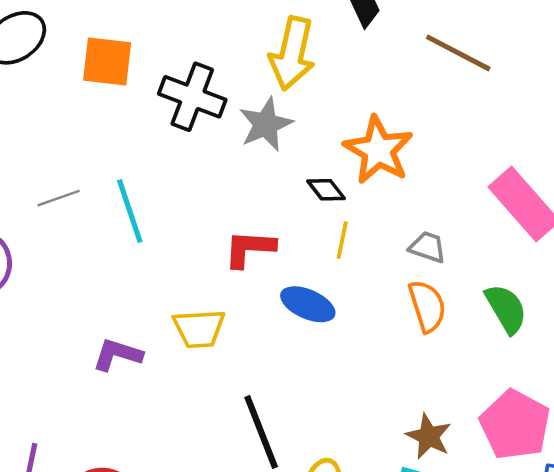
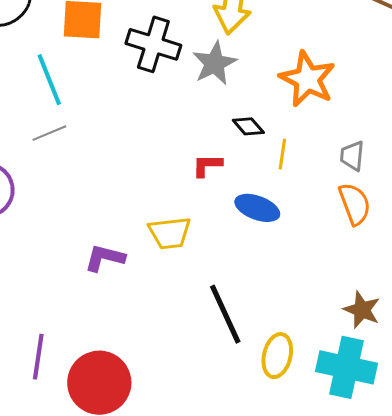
black diamond: (326, 190) -> (248, 126), moved
cyan line: (130, 211) -> (49, 80), moved
gray trapezoid: (428, 247) -> (352, 156), turned -100
red L-shape: (249, 249) -> (207, 165), size x0.7

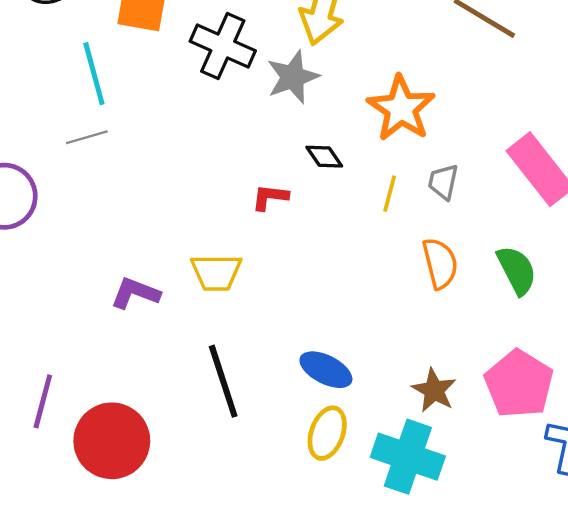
yellow line: (282, 154) -> (390, 194), moved
gray trapezoid: (352, 156) -> (443, 182), moved
blue ellipse: (257, 208) -> (326, 370), moved
black line: (225, 314) -> (223, 381), moved

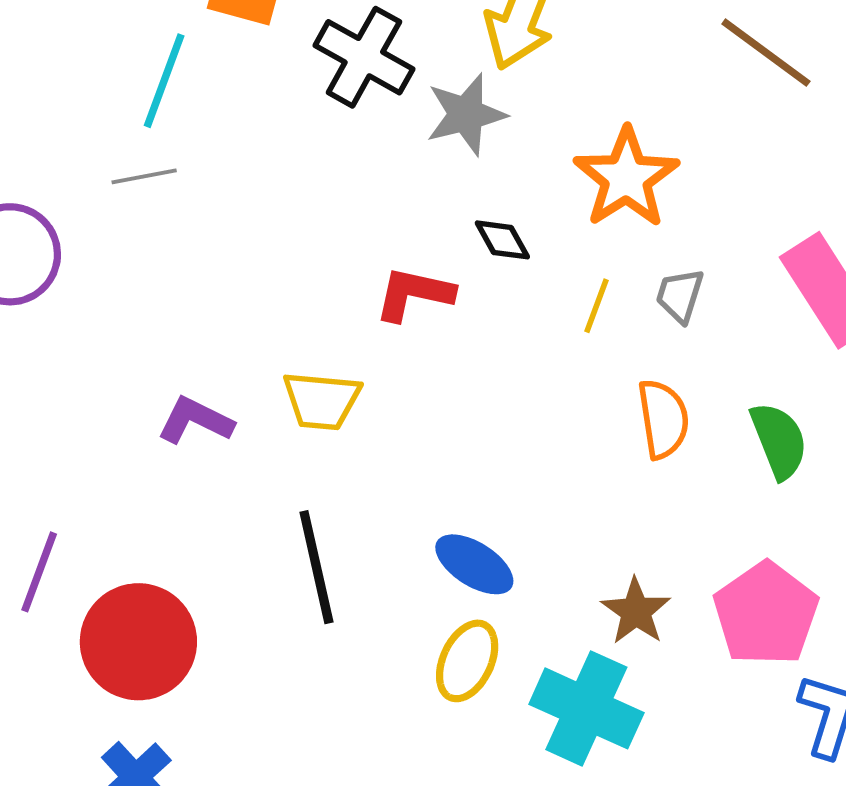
cyan line: (94, 74) -> (164, 81), turned 30
red L-shape: (270, 197) -> (414, 294), size x1.4

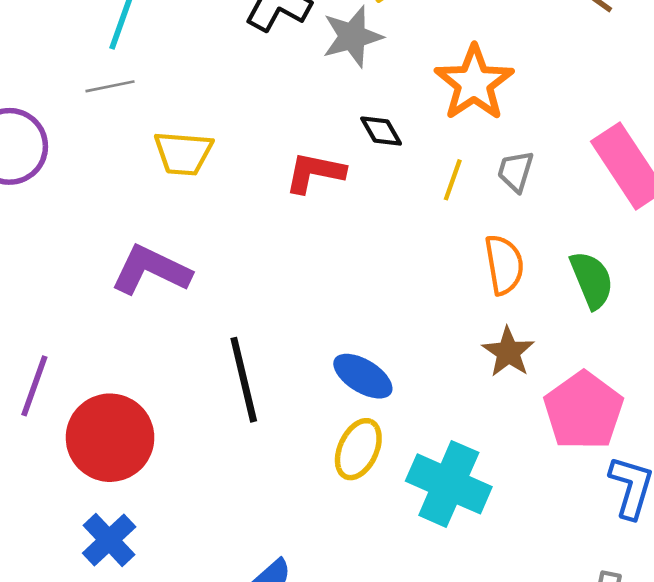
yellow trapezoid: (322, 401) -> (183, 153), moved
purple L-shape: (195, 420) -> (151, 270), size x1.4
brown star: (636, 611) -> (508, 352), moved

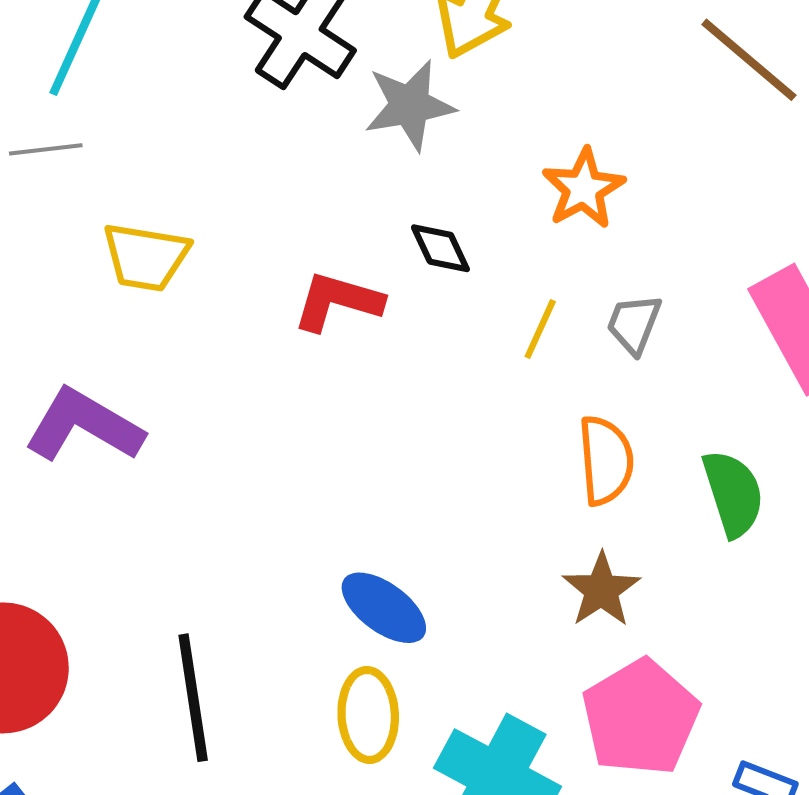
orange star: (474, 83) -> (583, 189), size x0.7
black line: (244, 380) -> (193, 698), moved
pink pentagon: (583, 411) -> (641, 718), moved
yellow ellipse: (358, 449) -> (368, 715), turned -32

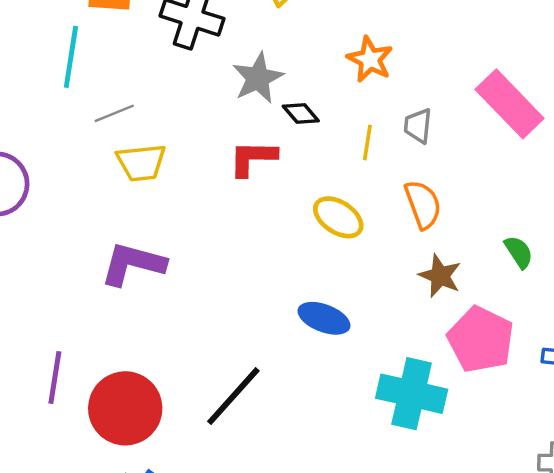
gray star: (410, 105) -> (258, 78), moved
gray line: (46, 149) -> (114, 113), moved
green semicircle: (733, 493) -> (519, 252), moved, size x0.7
black line: (193, 698) -> (233, 396), turned 66
yellow ellipse: (368, 715) -> (338, 217), moved, turned -39

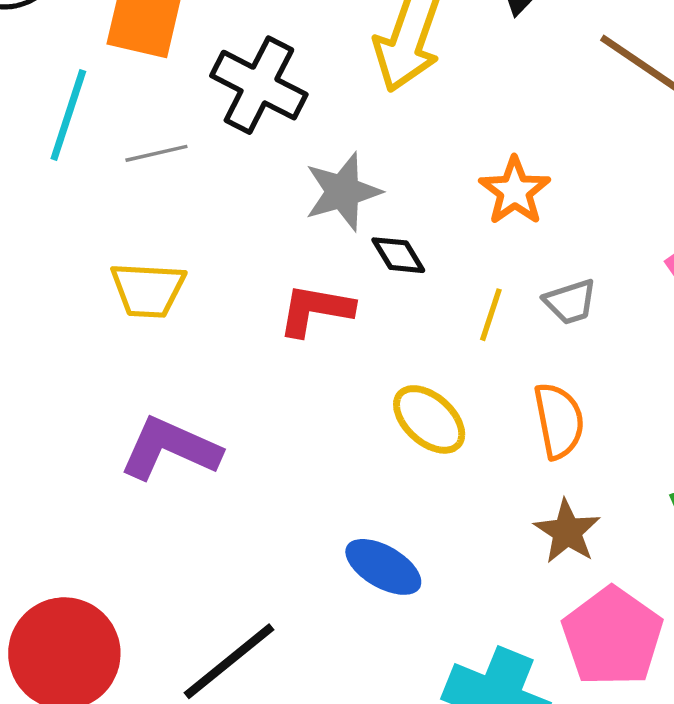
gray line: (114, 113) -> (156, 153), moved
gray trapezoid: (418, 126) -> (570, 302), turned -123
purple L-shape: (133, 264) -> (170, 449), moved

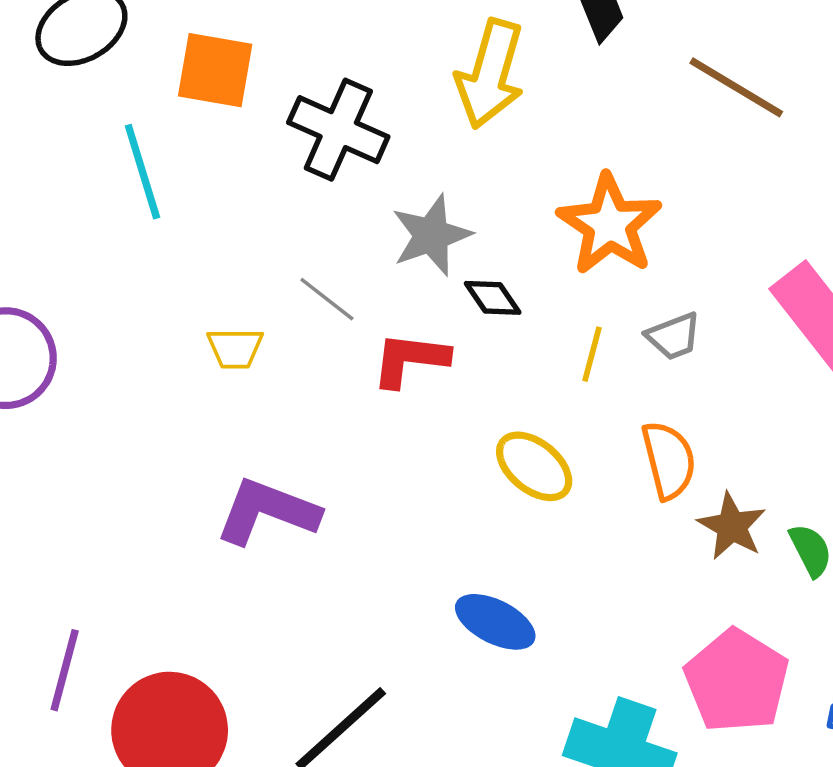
cyan line: (68, 115) -> (142, 172), turned -32
gray line: (156, 153) -> (327, 299), moved, turned 54
orange star: (515, 191) -> (610, 225), size x1.4
yellow trapezoid: (148, 290) -> (235, 348), size x0.7
brown star: (567, 532) -> (732, 526), moved

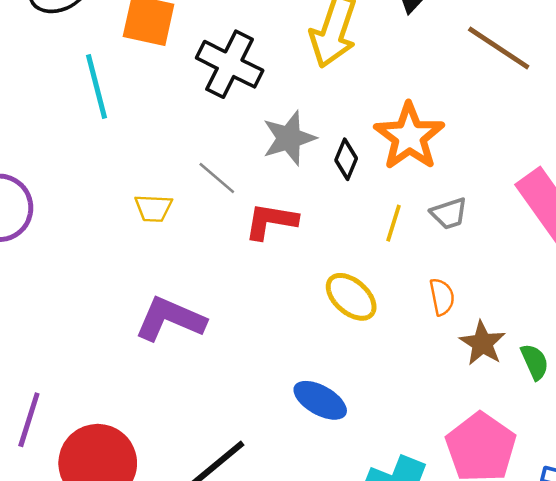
black diamond: (493, 298) -> (346, 159), moved, turned 54
orange semicircle: (669, 460) -> (442, 297), size x0.7

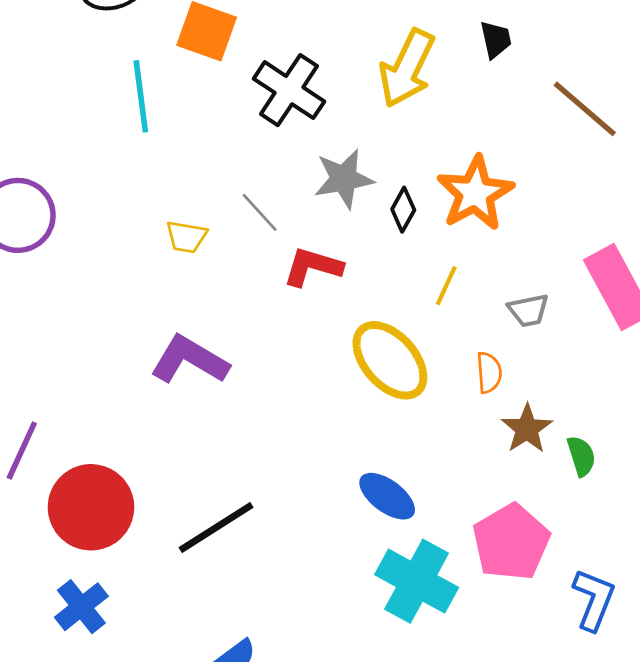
gray trapezoid: (449, 214) -> (528, 310), moved
yellow ellipse: (351, 297) -> (390, 360), size x1.4
blue ellipse: (320, 400) -> (387, 496), moved

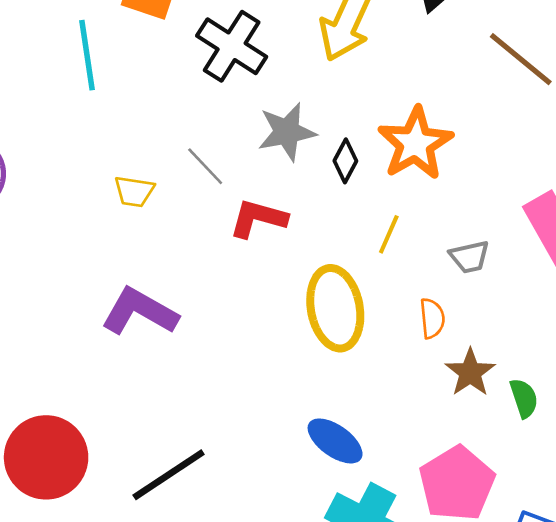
yellow ellipse: (390, 360) -> (335, 308), turned 32

